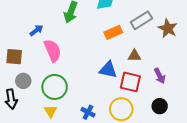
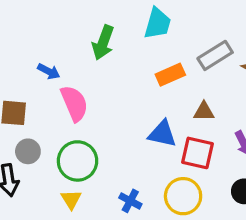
blue arrow: (36, 30) -> (49, 71), turned 64

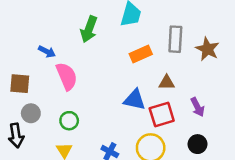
gray rectangle: (215, 55) -> (175, 39), turned -55
red square: (197, 153) -> (162, 114), turned -30
green circle: (78, 161) -> (69, 121), size x0.6

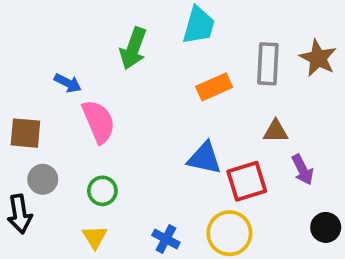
brown star: (207, 49) -> (318, 58), moved
brown triangle: (167, 82) -> (276, 131), moved
black circle: (198, 144) -> (326, 227), moved

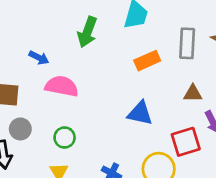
pink semicircle: (99, 122) -> (62, 86), turned -56
red square: (247, 181) -> (186, 142), moved

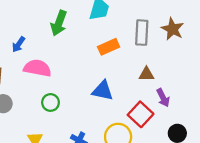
blue arrow: (39, 58) -> (18, 44), turned 98
green circle: (65, 138) -> (50, 102), moved
red square: (186, 142) -> (141, 114), turned -30

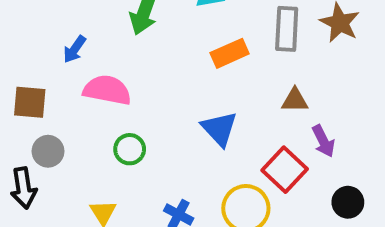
blue triangle: (103, 91) -> (219, 129), turned 35

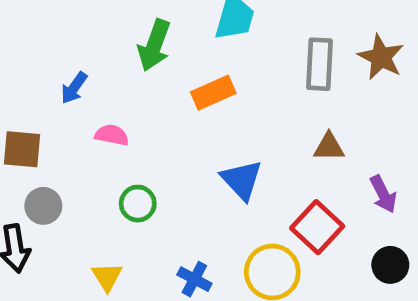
orange rectangle: (230, 53) -> (213, 93), moved
pink semicircle: (107, 90) -> (112, 135), size x0.6
purple arrow: (323, 141) -> (383, 194), moved

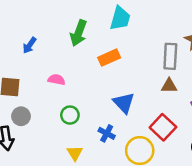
gray rectangle: (320, 64) -> (170, 56), moved
blue arrow: (74, 88) -> (30, 45), moved
yellow triangle: (107, 277) -> (75, 153), moved
blue cross: (194, 279) -> (107, 133), moved

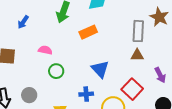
green circle: (70, 115) -> (56, 71), moved
gray circle: (21, 116) -> (29, 95), moved
blue cross: (107, 133) -> (86, 94), turned -32

